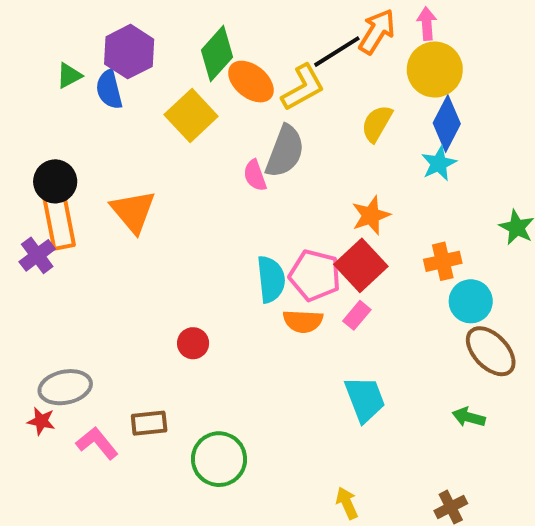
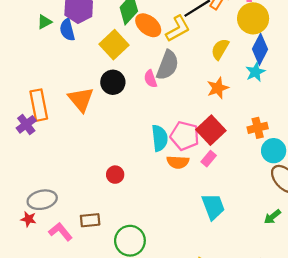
black circle: (55, 181) -> (113, 82), moved
orange star: (371, 215) -> (218, 88), moved
green arrow: (469, 417) -> (272, 217), turned -54

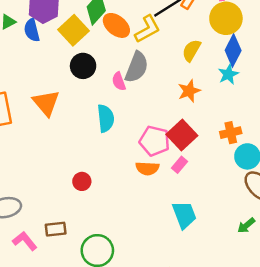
yellow square: (114, 45) -> (74, 30), moved
black circle: (113, 82) -> (83, 66), moved
cyan semicircle: (160, 138) -> (106, 118), moved

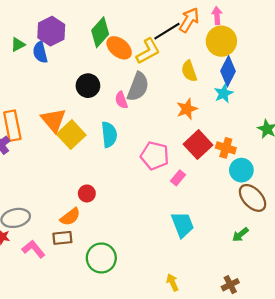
yellow square: (74, 30) -> (71, 135), moved
yellow semicircle: (191, 50) -> (189, 71), turned -50
orange cross: (231, 133) -> (226, 148), turned 30
red square: (182, 135) -> (198, 145), moved
orange semicircle: (147, 168) -> (70, 217), moved, turned -40

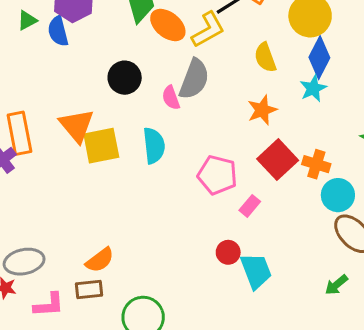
yellow square: (71, 135) -> (101, 146), turned 32
red circle: (87, 193) -> (228, 252), moved
pink L-shape: (33, 249) -> (49, 305), turned 125

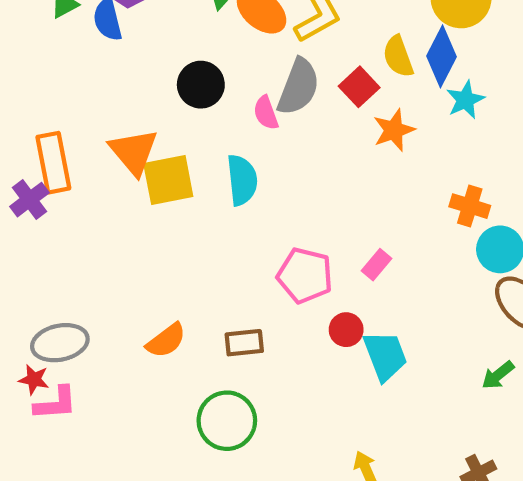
blue diamond: (319, 57) -> (442, 56), moved
red square: (278, 160) -> (359, 87), moved, size x0.7
pink pentagon: (217, 175) -> (305, 275), moved
brown rectangle: (89, 289) -> (244, 343), moved
pink L-shape: (49, 305) -> (56, 403), moved

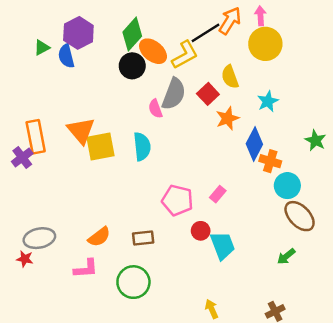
blue diamond: (442, 56) -> (254, 144), moved
black circle: (201, 85) -> (132, 66), moved
pink L-shape: (56, 403) -> (86, 269), moved

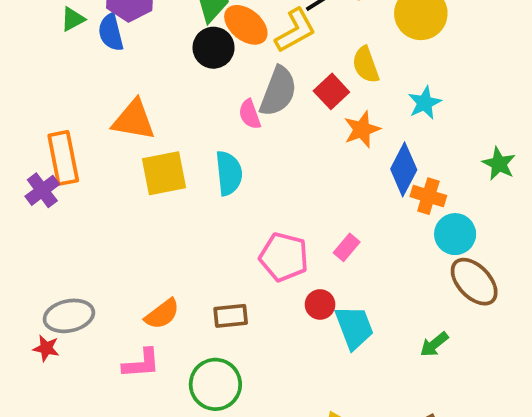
orange triangle: (81, 131) -> (134, 120), moved, turned -40
green arrow: (286, 256) -> (434, 344), moved

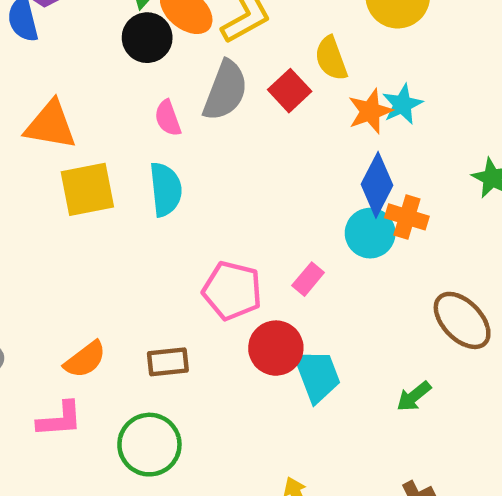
pink semicircle: (250, 114) -> (168, 118), moved
orange star: (362, 129) -> (370, 111), moved
cyan circle: (455, 234) -> (370, 233), moved
red circle: (320, 304) -> (276, 348), size x1.5

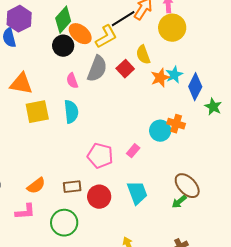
blue diamond: (377, 185) -> (195, 87), moved
brown ellipse: (462, 320) -> (187, 186), moved
red circle: (276, 348) -> (99, 197), moved

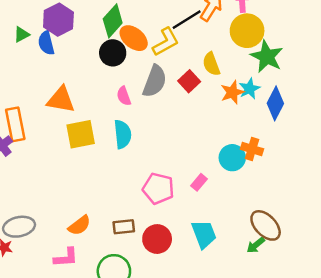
green star: (213, 107) -> (267, 57), moved, size x1.5

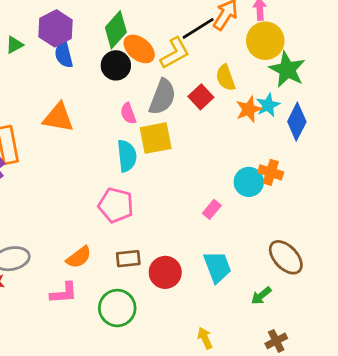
blue semicircle: (46, 43) -> (64, 54), moved
yellow square: (81, 134) -> (156, 138), moved
pink pentagon: (158, 188) -> (116, 205), moved
green arrow: (256, 245) -> (261, 296), moved

